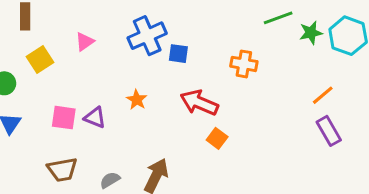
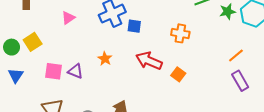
yellow square: (40, 60) -> (33, 42), moved
orange square: (217, 138) -> (178, 74), moved

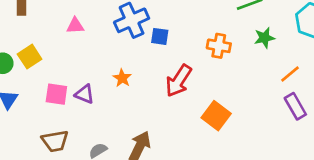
green star: (228, 11) -> (264, 38), moved
pink triangle: (68, 18) -> (75, 26), turned 32
red arrow: (149, 61) -> (179, 81), turned -80
orange square: (178, 74) -> (216, 116), moved, size x1.5

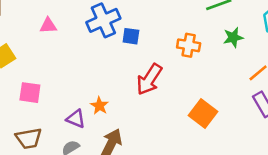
orange star: (122, 78) -> (99, 106), moved
purple triangle: (85, 94) -> (76, 119), moved
orange square: (216, 116) -> (203, 114), moved

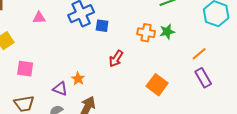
green star: (233, 37) -> (167, 32), moved
red arrow: (149, 79) -> (116, 59), size x0.7

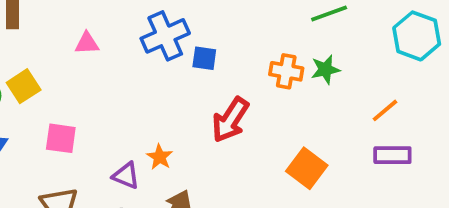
red arrow: (116, 59) -> (230, 120), size x1.4
purple rectangle: (203, 78) -> (392, 155), turned -60

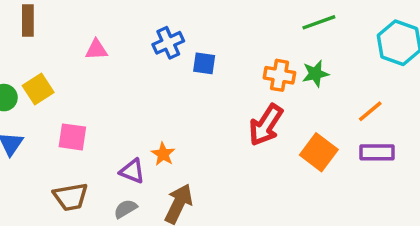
blue cross: (165, 36) -> (168, 43), size x0.7
red arrow: (230, 120) -> (266, 125), moved
orange square: (307, 168) -> (319, 152), moved

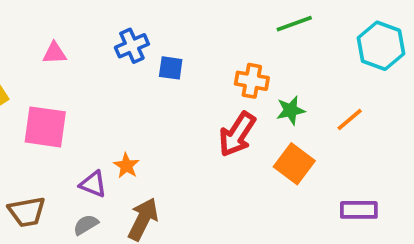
green star: (315, 74) -> (291, 110), moved
pink square: (72, 137) -> (45, 127), moved, size x1.4
purple rectangle: (377, 152) -> (359, 210), moved

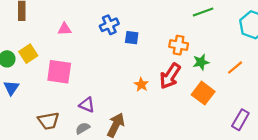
orange star: (126, 166) -> (141, 85), moved
purple rectangle: (359, 210) -> (240, 120), turned -60

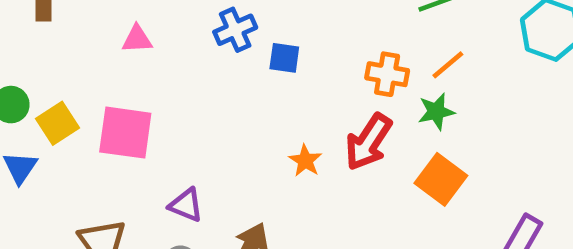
yellow square: (28, 54) -> (58, 123), moved
orange line: (235, 67) -> (448, 65), moved

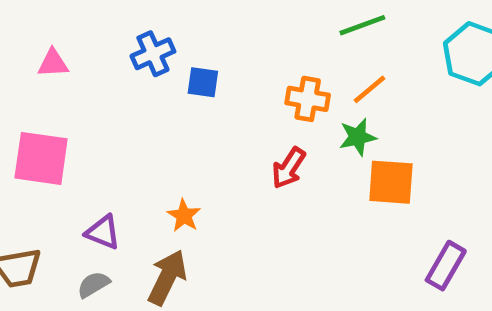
red arrow: (368, 142) -> (289, 168), size x0.7
orange star: (305, 161) -> (184, 216), moved
orange square: (441, 179) -> (391, 182), moved, turned -33

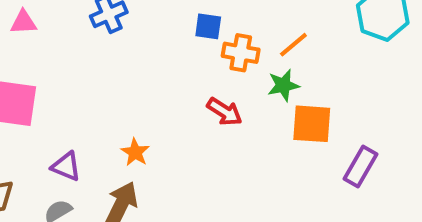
blue square: (203, 82) -> (208, 26), moved
red arrow: (289, 168) -> (224, 112), turned -90
purple rectangle: (446, 266) -> (360, 166), moved

